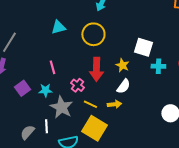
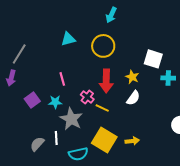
yellow line: (90, 104) -> (102, 108), moved
yellow arrow: (114, 104) -> (132, 141), moved

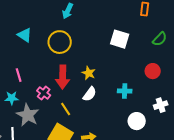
cyan triangle: (68, 39) -> (25, 35), turned 49
white square: (153, 59) -> (120, 39), moved
cyan cross: (168, 78) -> (125, 91), moved
yellow line: (102, 108) -> (66, 109), moved, turned 32

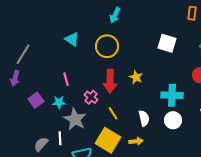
cyan cross: (125, 91) -> (172, 95), size x1.5
white semicircle: (90, 94) -> (144, 118), moved, turned -49
white circle: (137, 121) -> (173, 120), moved

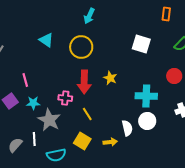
pink line: (66, 79) -> (25, 80), moved
pink cross: (91, 97) -> (65, 98), turned -32
white semicircle: (144, 118) -> (127, 128), moved
yellow square: (108, 140) -> (82, 141), size x0.7

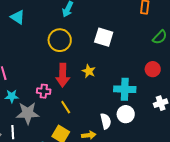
cyan triangle: (46, 40) -> (18, 17), moved
white square: (141, 44) -> (104, 37), moved
gray star: (49, 120) -> (28, 113), turned -30

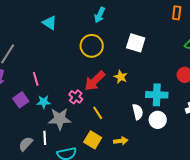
red arrow: (63, 75) -> (95, 81), turned 45
pink cross: (44, 91) -> (76, 97), turned 32
white semicircle: (106, 121) -> (138, 112), moved

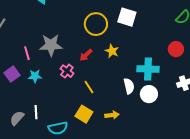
yellow circle: (92, 46) -> (96, 24), moved
red arrow: (95, 81) -> (86, 55), size x0.6
gray star: (60, 119) -> (51, 45), moved

